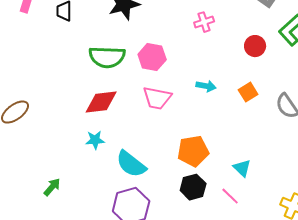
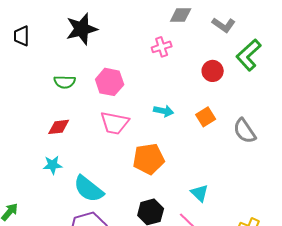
green semicircle: (107, 57) -> (65, 82), size x0.6
red diamond: (101, 102) -> (59, 127), size x0.7
orange pentagon: (193, 151) -> (149, 159), moved

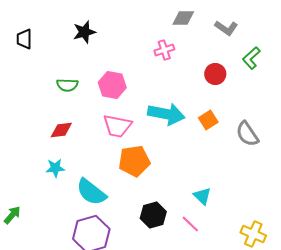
black star: (82, 29) -> (84, 32), size x0.7
green L-shape: (249, 55) -> (251, 58), size x0.7
cyan arrow: (164, 111) -> (166, 114), size x1.8
orange pentagon: (149, 159) -> (134, 161), moved

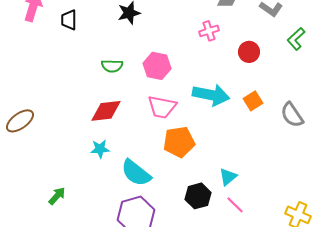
red circle: (215, 74) -> (249, 52), moved
red diamond: (61, 130) -> (106, 111), size x1.4
cyan triangle: (202, 196) -> (228, 177), moved, turned 36

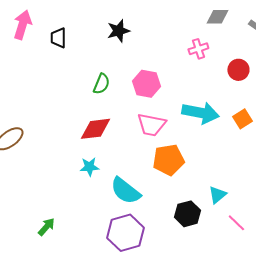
green semicircle: (112, 66) -> (101, 84), turned -70
green arrow: (57, 196) -> (46, 227), moved
pink line: (235, 205) -> (236, 223), moved

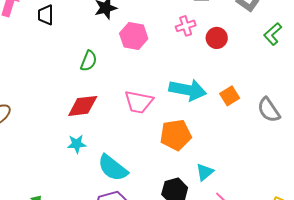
red circle: (238, 70) -> (217, 38), moved
pink hexagon: (146, 84) -> (134, 36), moved
orange pentagon: (168, 160) -> (176, 135), moved

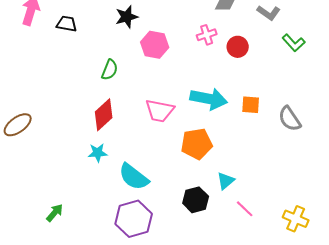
black trapezoid: (46, 15) -> (67, 24), turned 100
green L-shape: (273, 34) -> (294, 43), turned -90
orange square: (230, 96) -> (251, 105), turned 36
red diamond: (83, 106) -> (104, 115), turned -36

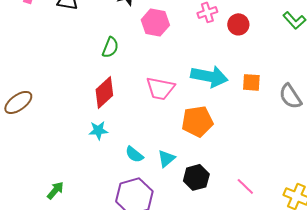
cyan semicircle: (134, 177) -> (134, 154), size x0.6
cyan triangle: (226, 181) -> (166, 158), moved

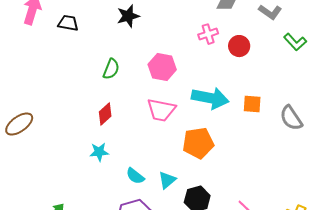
pink hexagon: (155, 22) -> (162, 67), moved
red diamond: (104, 92) -> (105, 114), size x0.7

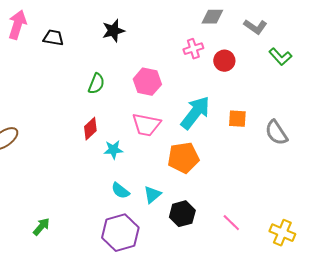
cyan arrow: (210, 98) -> (195, 113), turned -63
cyan star: (99, 152) -> (113, 150), moved

